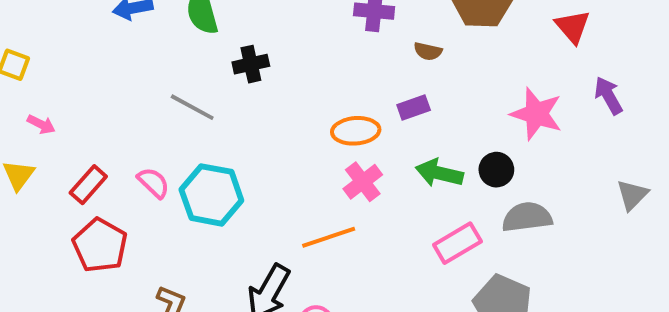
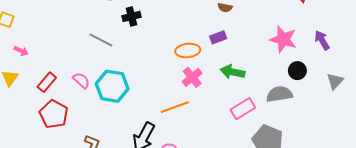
purple arrow: (608, 96) -> (322, 40), moved
black circle: (496, 170) -> (297, 71), moved

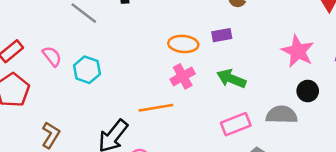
cyan hexagon: (112, 86) -> (87, 70), size x0.7

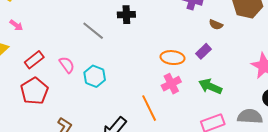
purple rectangle: (222, 35) -> (203, 51), turned -35
orange line: (156, 108) -> (149, 108), turned 72

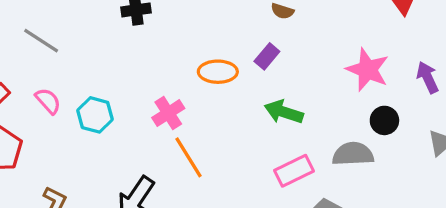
gray line: (93, 31) -> (41, 41), moved
pink cross: (171, 84) -> (168, 113), moved

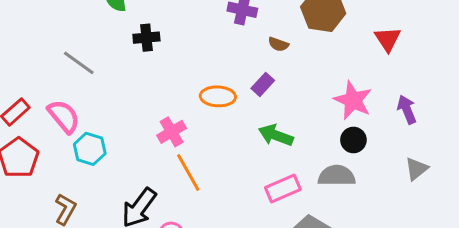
gray line: (41, 41) -> (79, 63), moved
pink semicircle: (48, 101) -> (64, 116), size x1.4
cyan hexagon: (95, 115) -> (90, 149), moved
black circle: (384, 120) -> (353, 140), moved

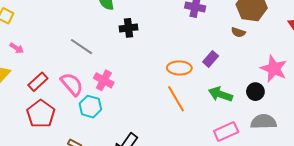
brown semicircle: (278, 44) -> (238, 32), moved
pink cross: (172, 132) -> (104, 80), moved, turned -30
black circle: (353, 140) -> (255, 92), moved
orange line: (188, 173) -> (176, 99), moved

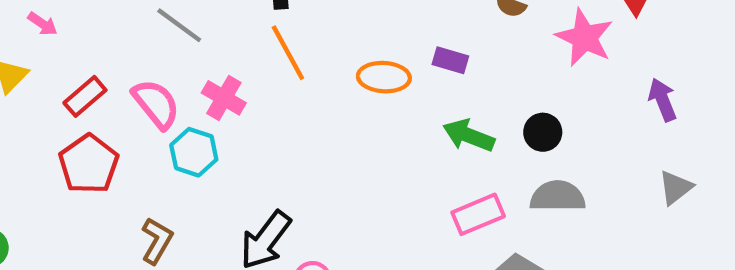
purple rectangle: (211, 59) -> (450, 60), turned 63
pink star: (274, 69) -> (584, 38), moved
orange line: (176, 99) -> (288, 53), moved

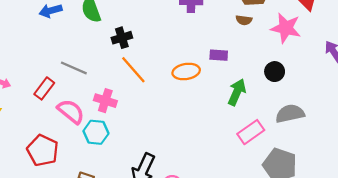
red rectangle: (85, 96) -> (44, 88), moved
black circle: (543, 132) -> (275, 72), moved
green arrow: (469, 135) -> (237, 92), turned 105

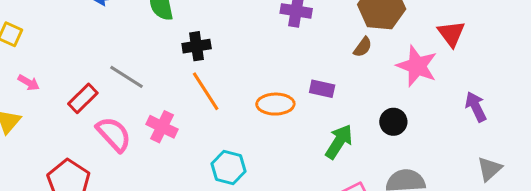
brown semicircle: (244, 20) -> (363, 47), turned -70
cyan hexagon: (96, 132) -> (229, 167), moved

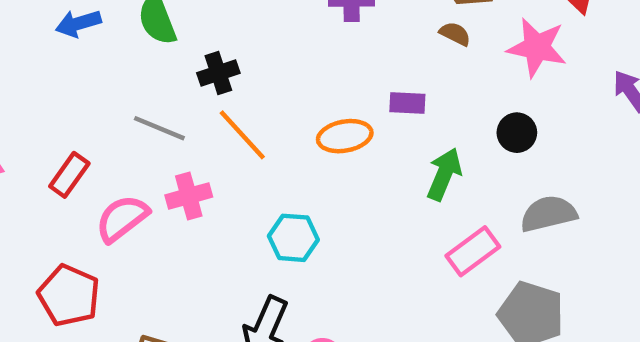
brown semicircle: (363, 47) -> (455, 34), turned -90
gray line: (126, 77) -> (159, 128), moved
pink cross: (162, 127) -> (189, 196), turned -32
pink semicircle: (114, 134) -> (122, 218), turned -75

